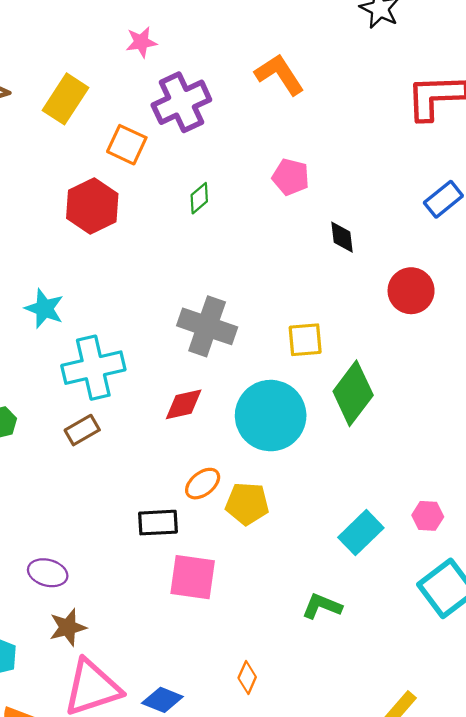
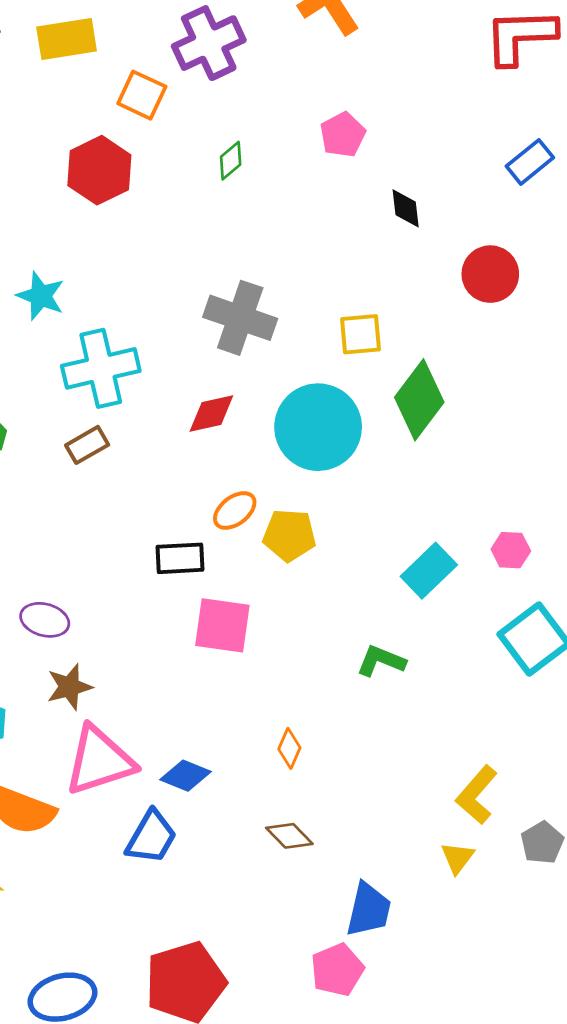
yellow rectangle: (65, 99) -> (67, 39), turned 48
pink pentagon: (291, 177) -> (343, 135), turned 30

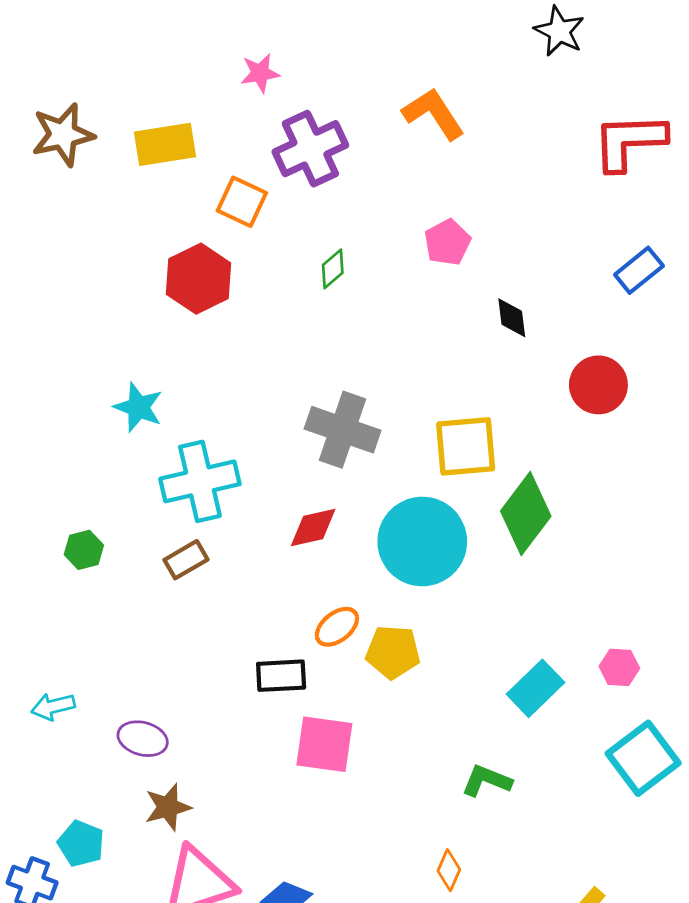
yellow square: (360, 334) -> (466, 446), size x1.4
orange diamond: (289, 748) -> (449, 870), moved

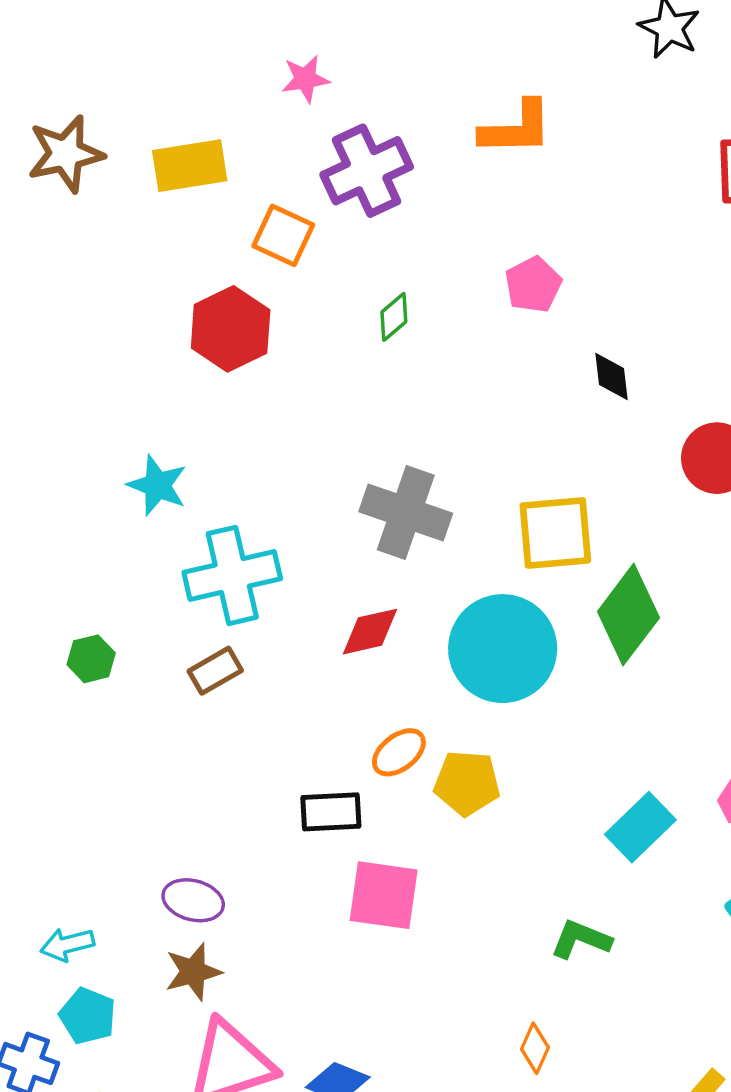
orange L-shape: (433, 114) -> (516, 128), turned 122
cyan arrow: (53, 706) -> (67, 944), moved
purple ellipse: (143, 739) -> (193, 900), moved

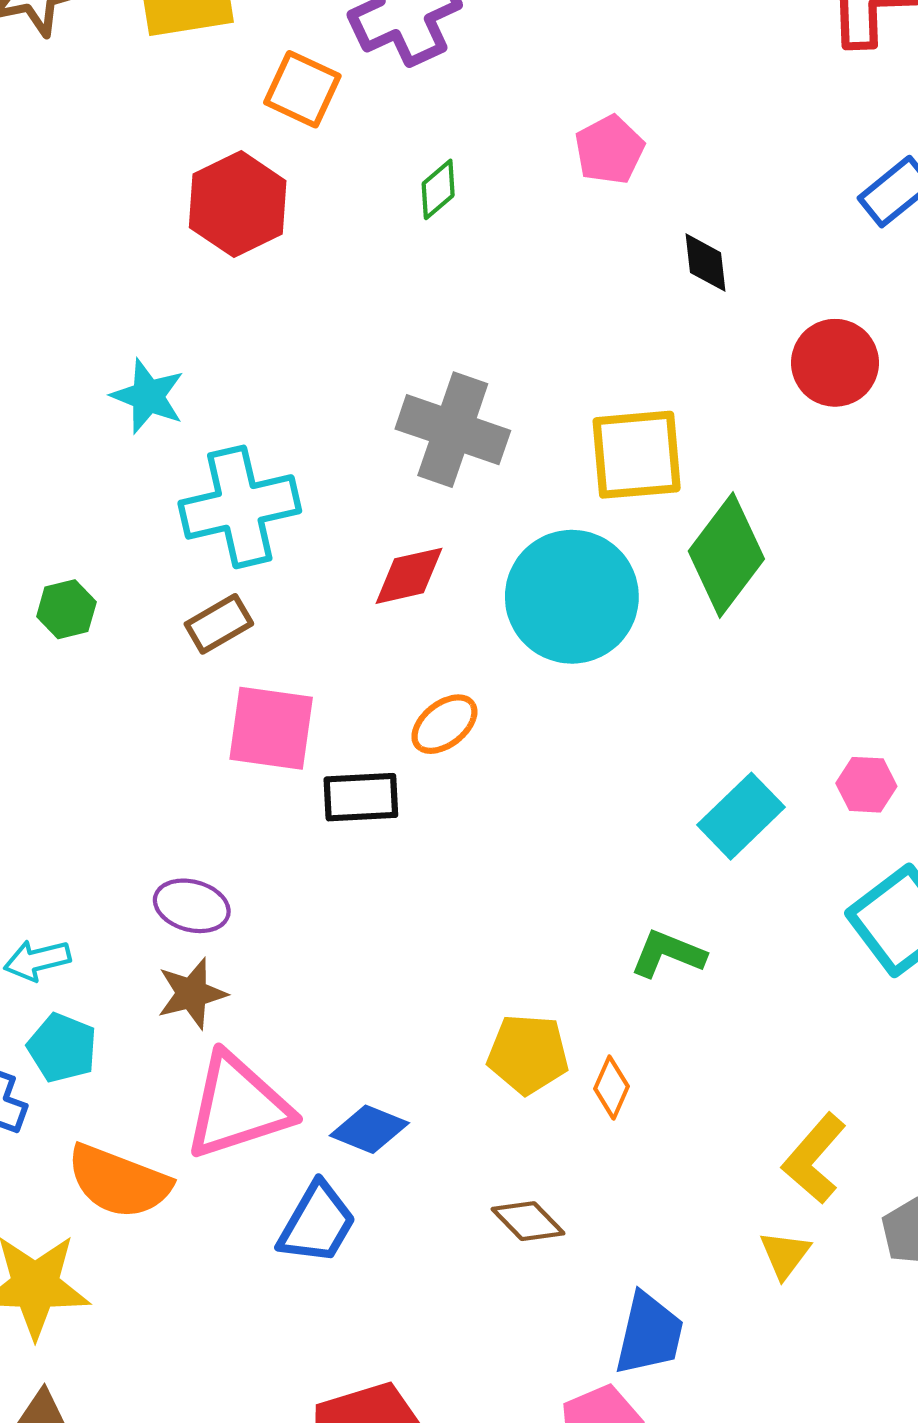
yellow pentagon: (467, 783) -> (528, 1054), moved
pink square: (384, 895) -> (271, 728), moved

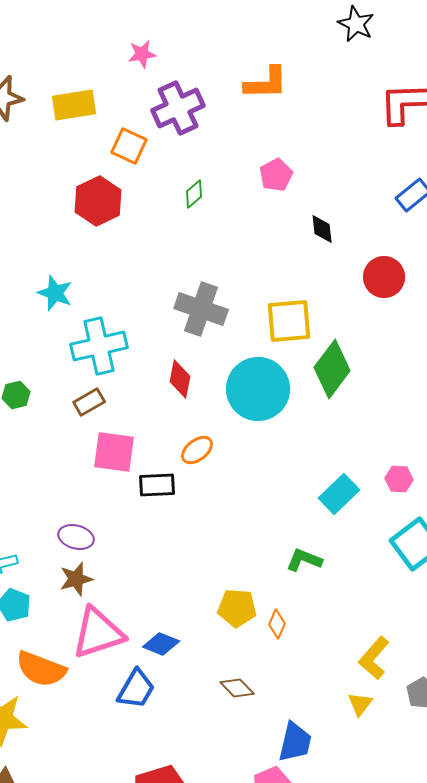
red diamond: (409, 576) -> (180, 379), turned -66

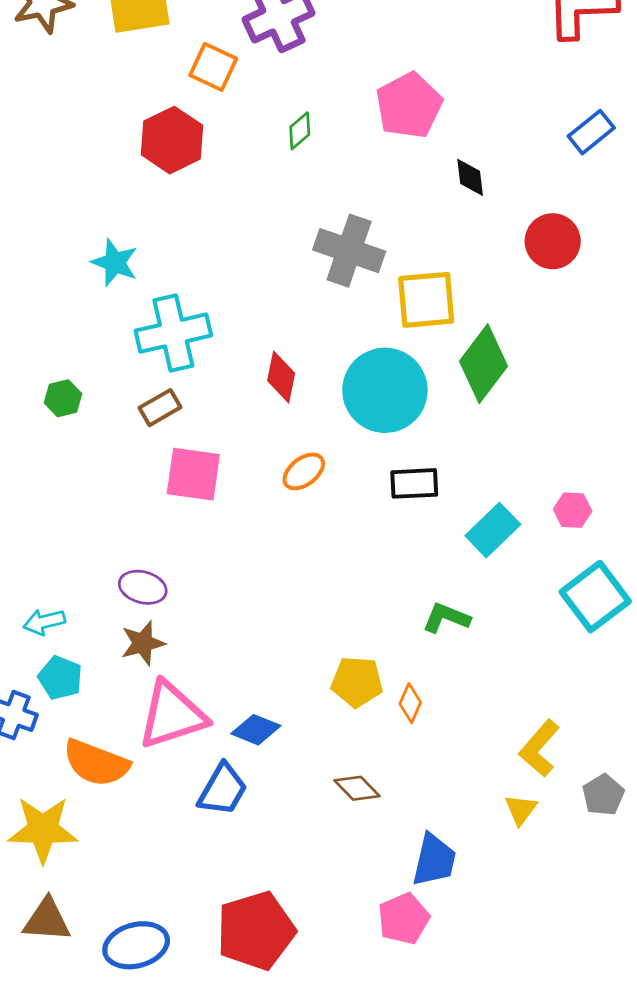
pink pentagon: (276, 175) -> (409, 105), size x1.5
gray cross: (201, 309) -> (349, 251), moved
black rectangle: (157, 485) -> (414, 483), moved

